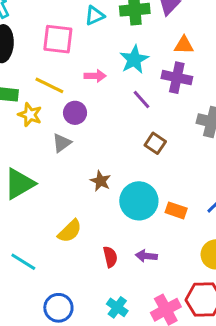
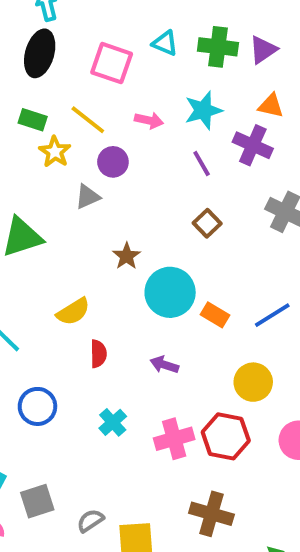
cyan triangle: (95, 16) -> (165, 43), turned 35
red semicircle: (110, 257) -> (98, 354), moved

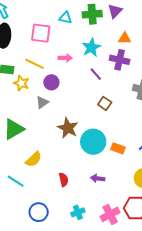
brown star: (127, 256) -> (68, 128), size x1.5
yellow semicircle: (73, 312) -> (34, 159), moved
cyan cross: (113, 422) -> (78, 212), turned 32

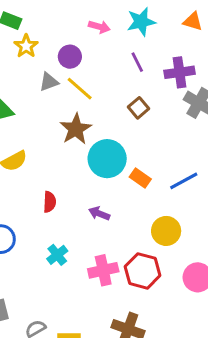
purple cross: (120, 60) -> (180, 72), moved, turned -36
yellow line: (35, 64) -> (80, 89), moved
cyan cross: (78, 212) -> (57, 255), turned -32

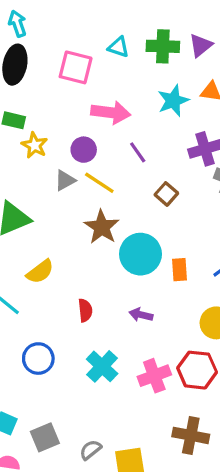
cyan star: (141, 22) -> (173, 101), moved
pink arrow: (99, 27) -> (111, 112), size x1.6
purple line: (137, 62) -> (138, 152), moved
orange rectangle: (140, 178) -> (179, 270), turned 60
cyan cross: (57, 255) -> (102, 366), size x1.4

